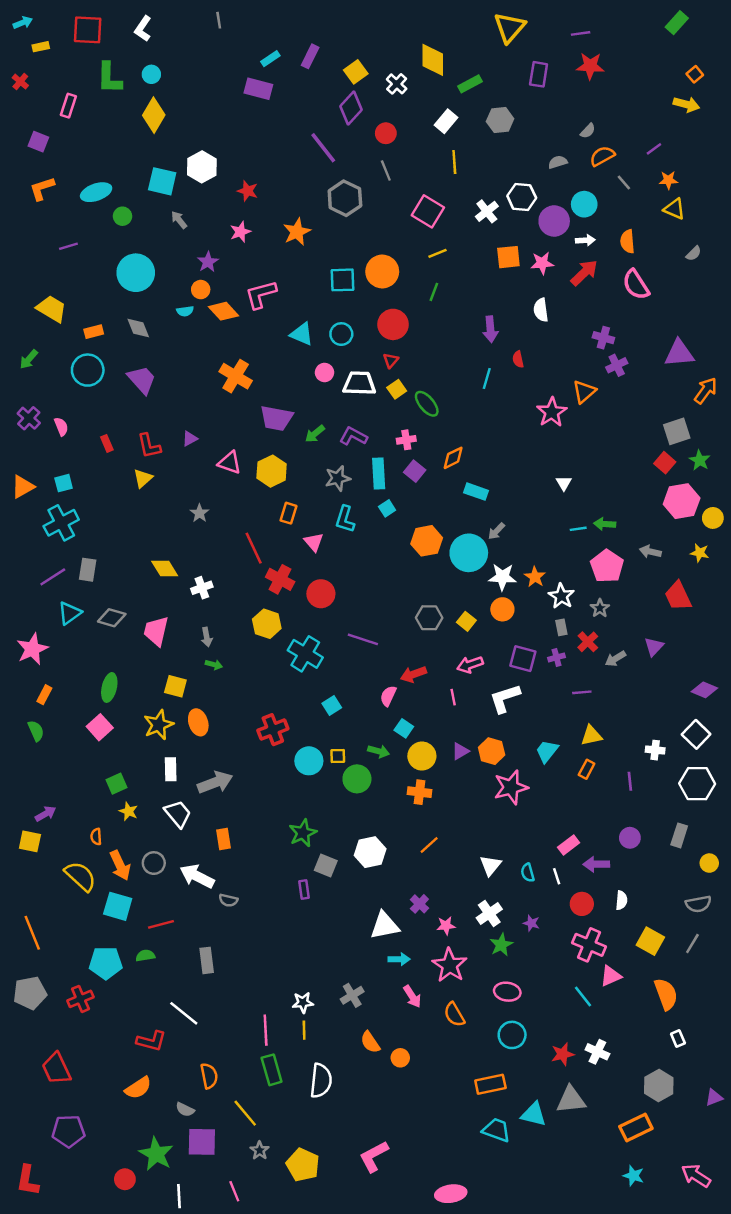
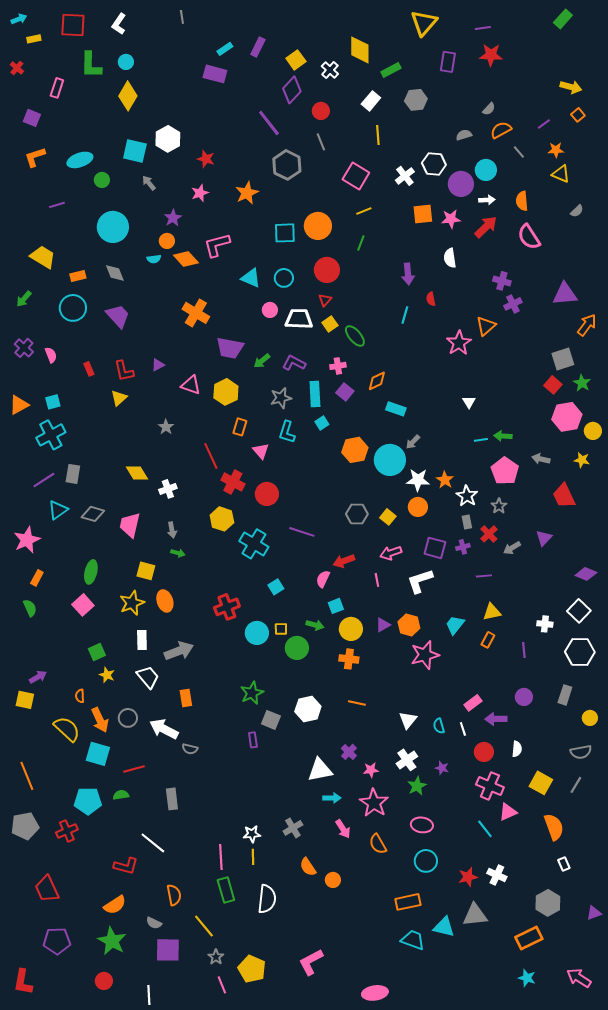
orange square: (695, 74) -> (578, 115), moved
cyan square: (404, 728) -> (336, 606), turned 35
orange line: (429, 845) -> (357, 703), turned 54
green star: (156, 1154) -> (112, 941), moved
pink line: (234, 1191) -> (222, 985), moved

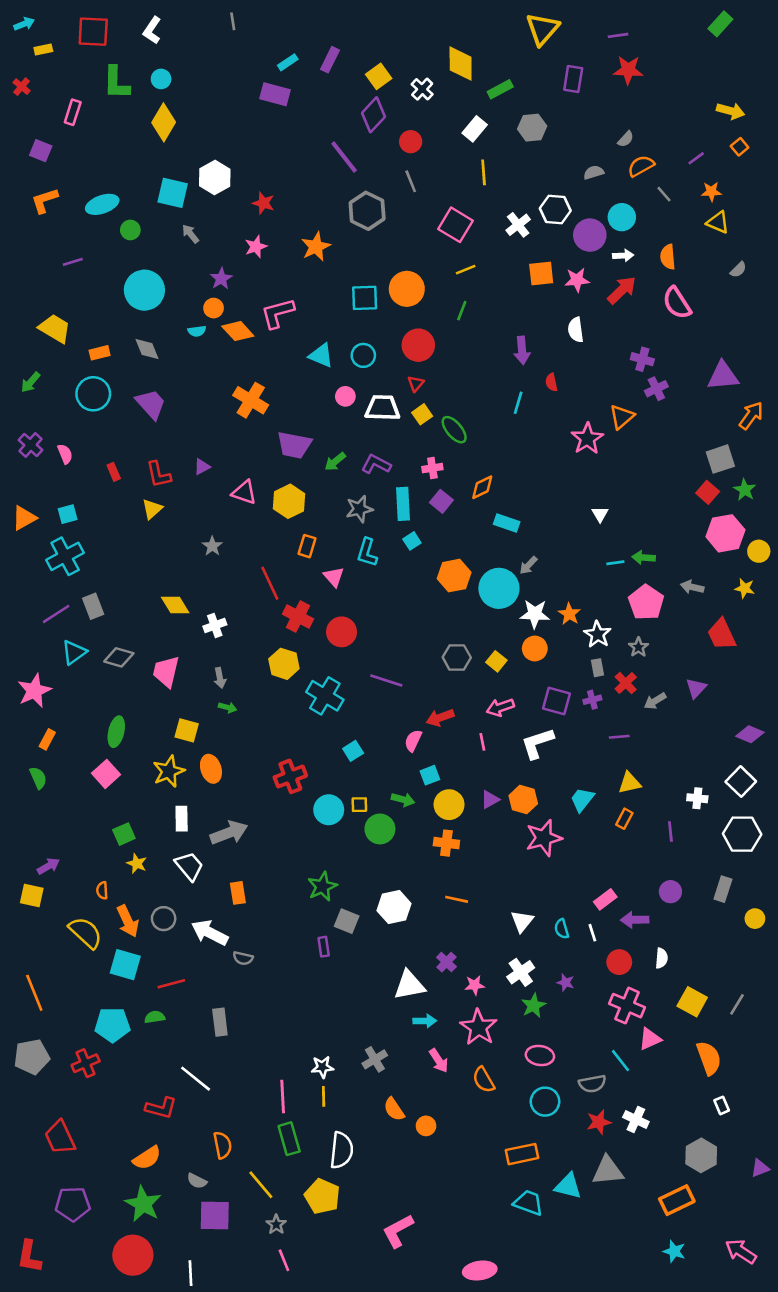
gray rectangle: (73, 474) -> (93, 606), turned -30
gray semicircle: (581, 752) -> (592, 1084), moved
yellow pentagon: (252, 969) -> (322, 1196), moved
red circle: (104, 981) -> (133, 1255), size x1.8

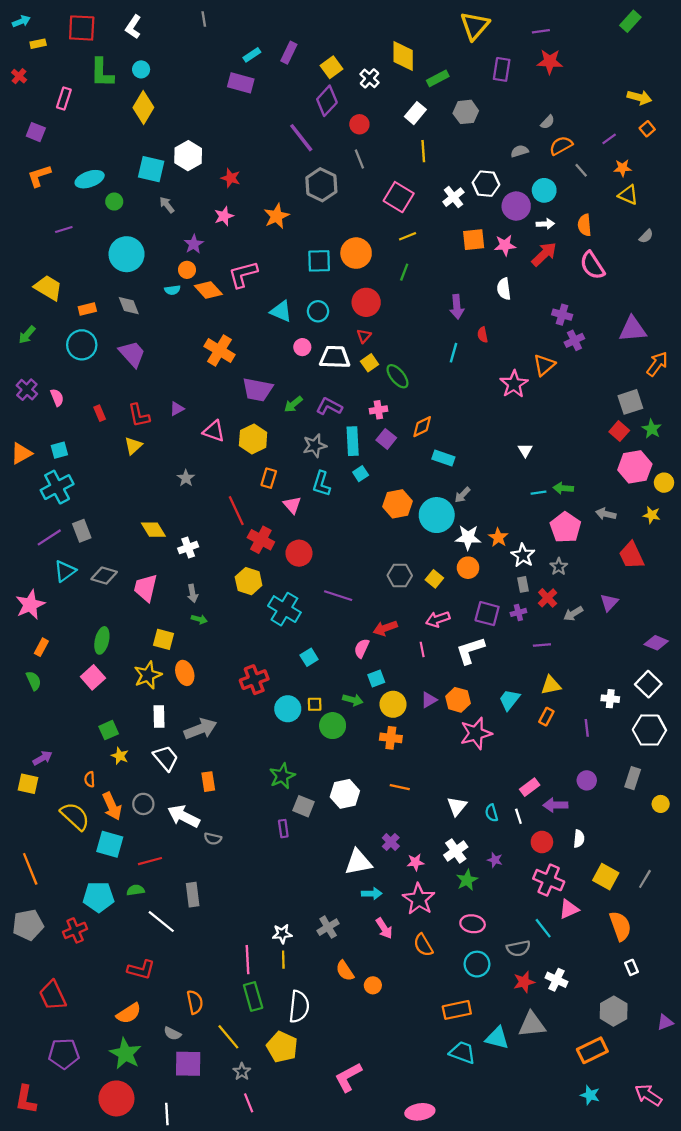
white line: (196, 1079) -> (161, 922), moved

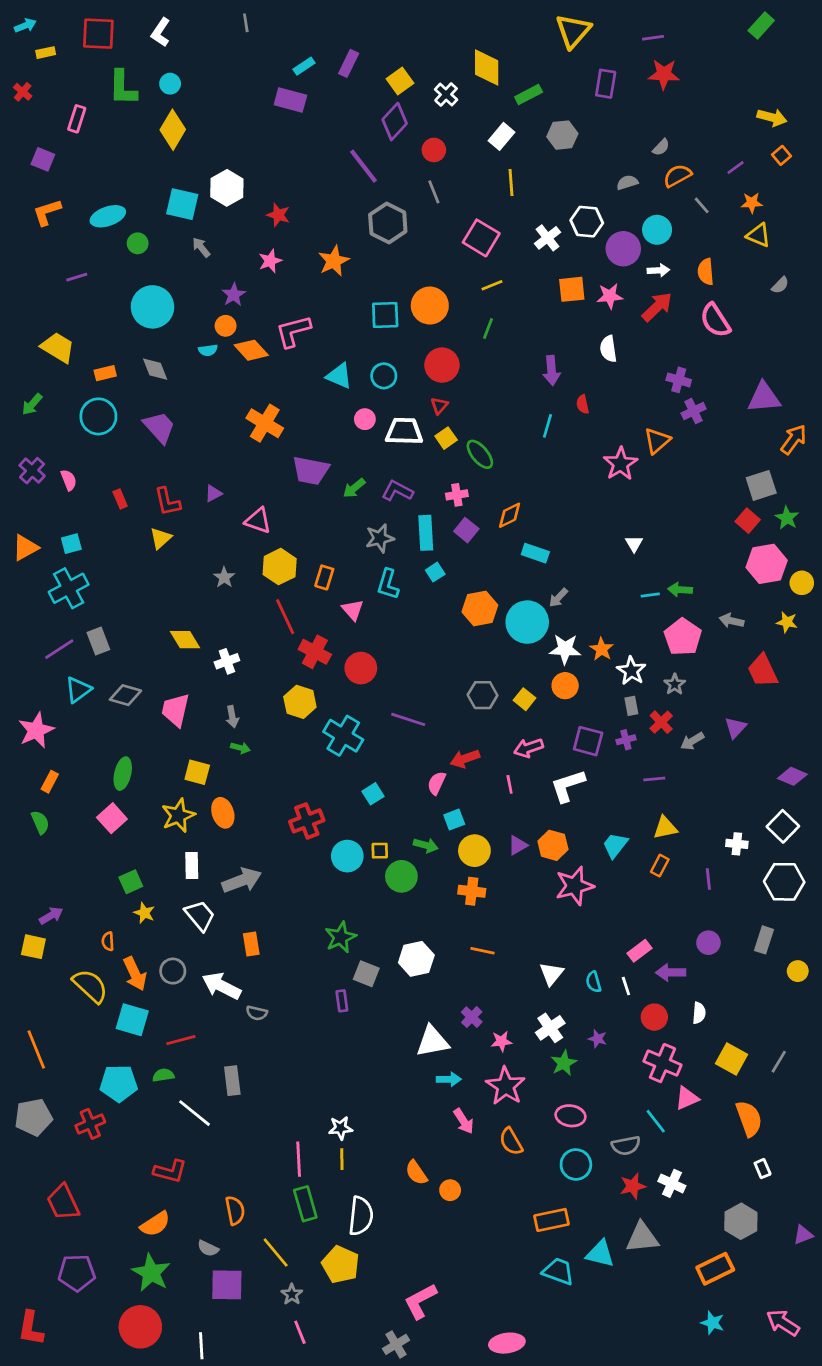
yellow hexagon: (253, 439) -> (280, 567), moved
gray cross: (328, 927) -> (396, 1344), moved

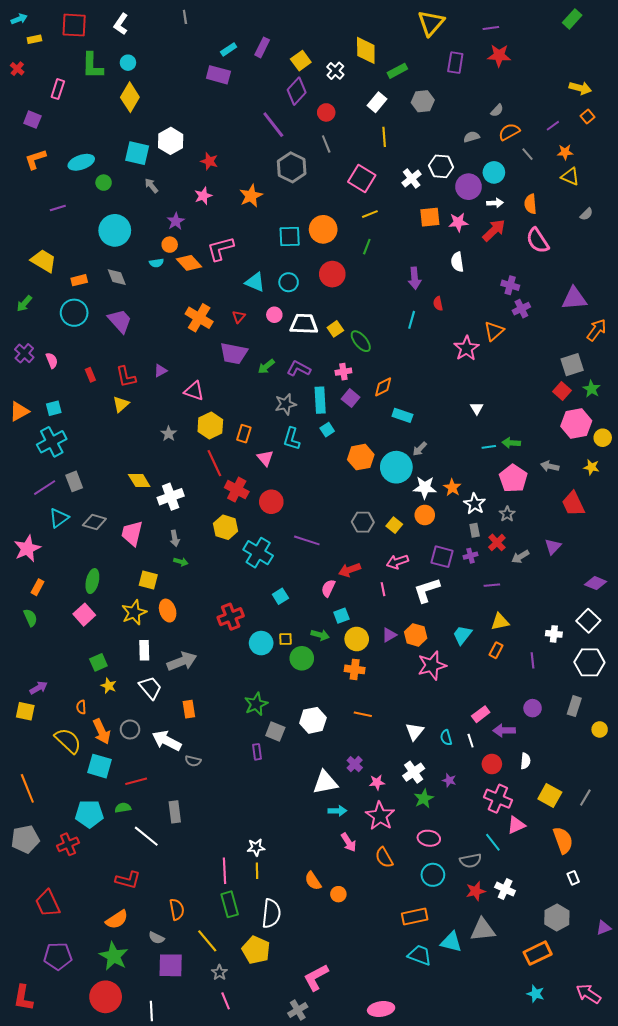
red triangle: (439, 406) -> (239, 317), moved
white cross: (227, 661) -> (171, 497), size x1.4

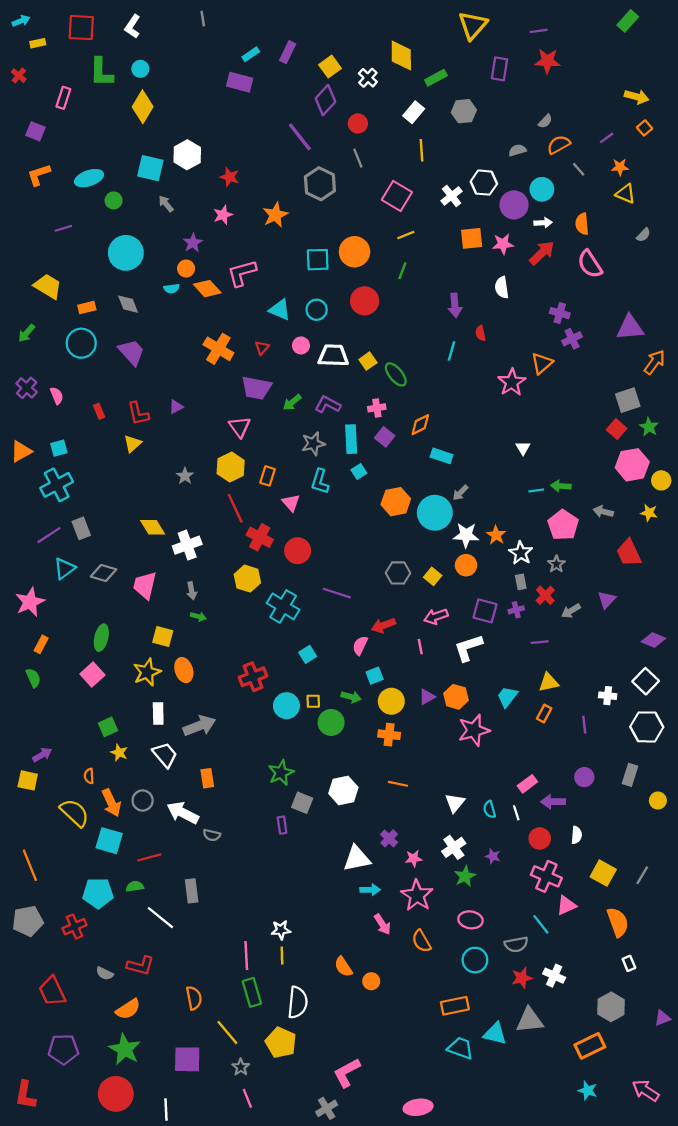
pink triangle: (194, 391) -> (240, 427), moved, turned 35
gray semicircle: (156, 938) -> (105, 973), moved

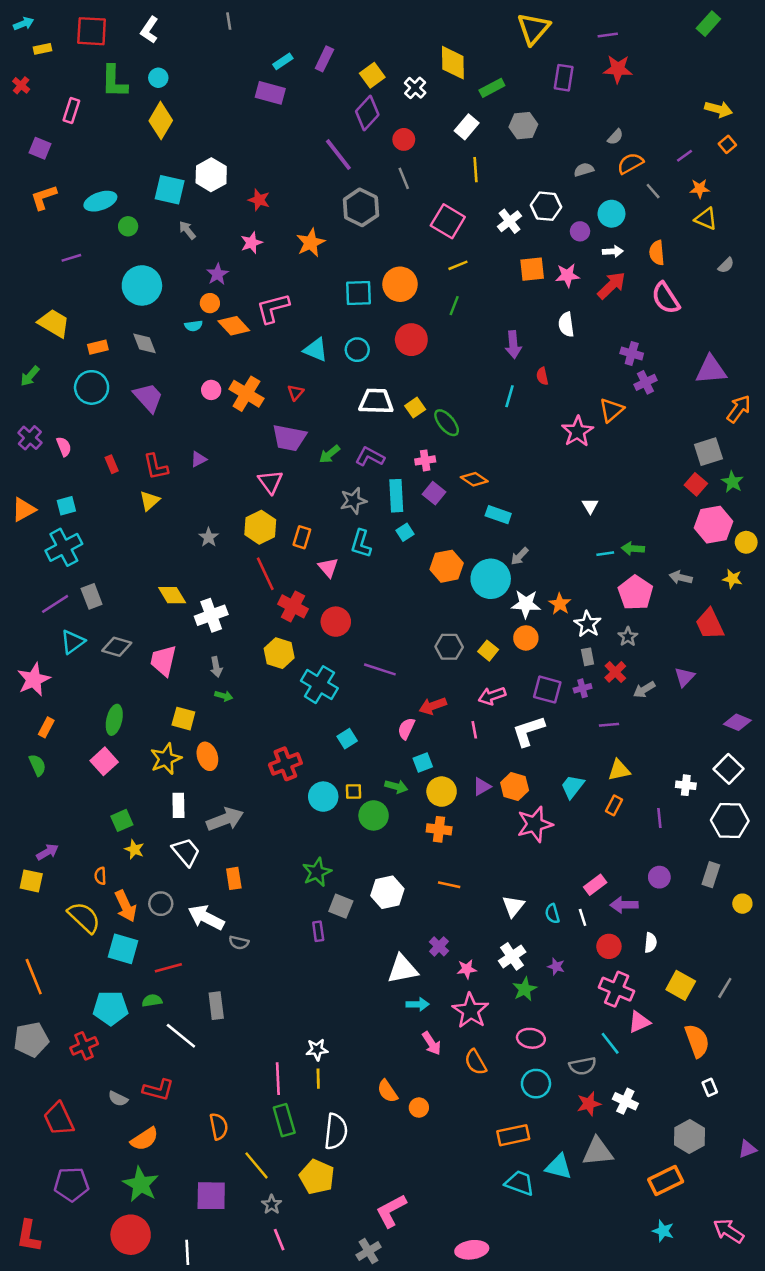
purple circle: (514, 205) -> (580, 231), size x0.6
pink circle: (301, 345) -> (211, 390), moved
orange diamond: (420, 425) -> (474, 479), turned 60

